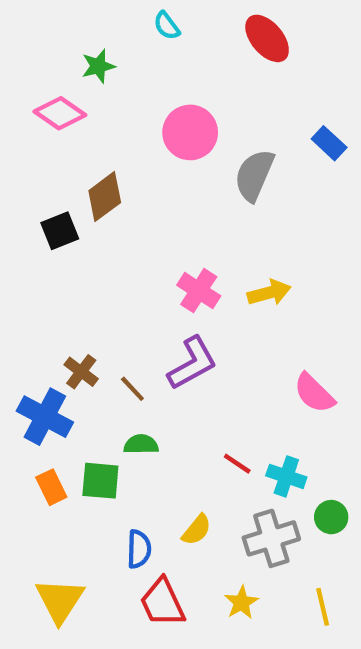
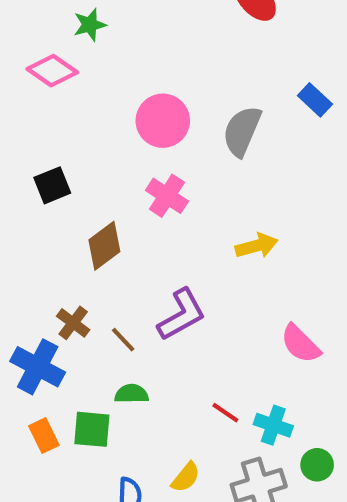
pink circle: (190, 132) -> (163, 121), moved
brown diamond: (105, 197) -> (104, 246), moved
pink cross: (199, 291) -> (167, 196), moved

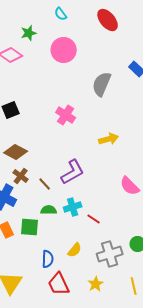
pink circle: (163, 121) -> (64, 50), moved
brown diamond: (104, 246) -> (16, 152), moved, turned 65
cyan cross: (273, 425) -> (73, 207), moved, turned -36

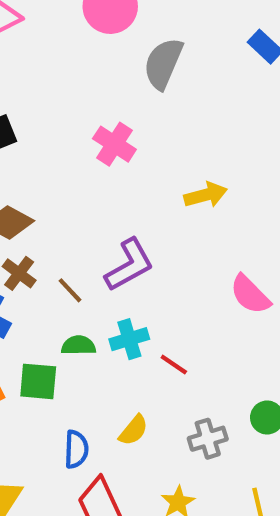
gray semicircle: (102, 84) -> (163, 64), moved
gray cross: (110, 254) -> (208, 439), size x0.7

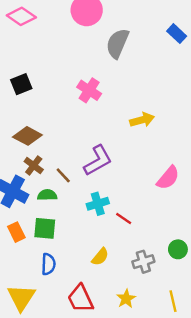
pink semicircle: (250, 295) -> (168, 178), turned -95
green semicircle: (78, 345) -> (47, 195), moved
blue semicircle: (76, 449) -> (48, 264), moved

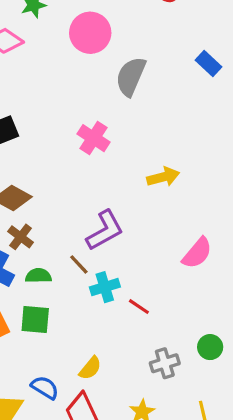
brown line: (63, 175) -> (79, 264), moved
yellow semicircle: (100, 257) -> (90, 368), moved
blue semicircle: (48, 264) -> (45, 388), moved, turned -60

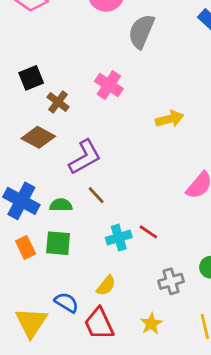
purple L-shape: (105, 230) -> (85, 157), moved
brown cross: (21, 237) -> (58, 102), moved
cyan cross: (105, 287) -> (119, 238), moved

